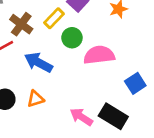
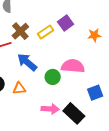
green circle: (72, 38) -> (53, 77), moved
pink arrow: (81, 117) -> (50, 109), turned 138

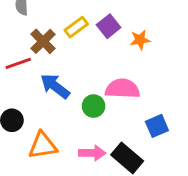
yellow rectangle: (45, 32) -> (76, 27), moved
orange star: (94, 35) -> (140, 40), moved
orange triangle: (19, 88) -> (43, 146), moved, size x1.5

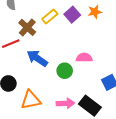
orange star: (140, 40) -> (95, 12), moved
pink semicircle: (122, 89) -> (84, 58), size x0.7

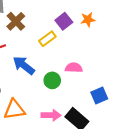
yellow rectangle: (50, 16) -> (47, 39), moved
brown cross: (27, 27) -> (16, 21), moved

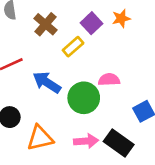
brown cross: (16, 21) -> (46, 24), moved
green circle: (52, 80) -> (84, 98), size x1.5

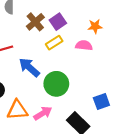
purple square: (92, 23) -> (58, 22), moved
pink semicircle: (109, 80) -> (84, 45), moved
pink arrow: (86, 141) -> (43, 113), moved, turned -36

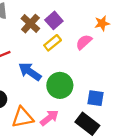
orange star: (95, 26) -> (102, 23), moved
pink semicircle: (84, 45) -> (84, 42), turned -42
blue square: (101, 102) -> (95, 98), moved, turned 35

